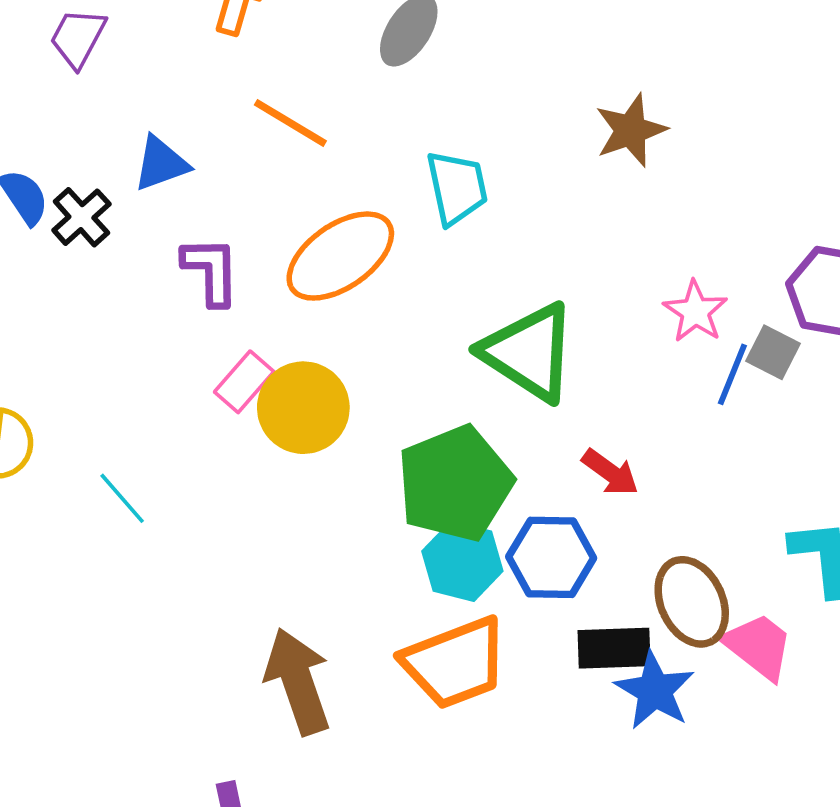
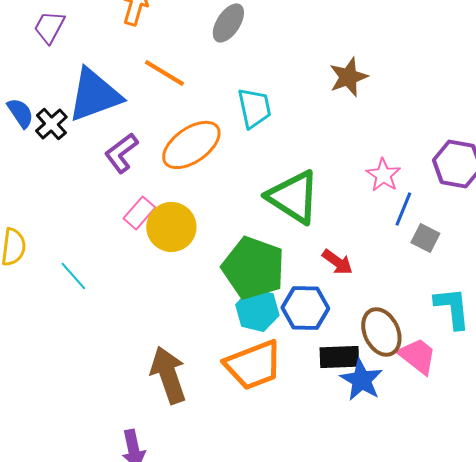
blue triangle: (161, 164) -> (94, 95), size x1.8
purple L-shape: (211, 271) -> (121, 153), turned -126
gray square: (773, 352) -> (425, 238), moved
green pentagon: (455, 483) -> (253, 268), turned -30

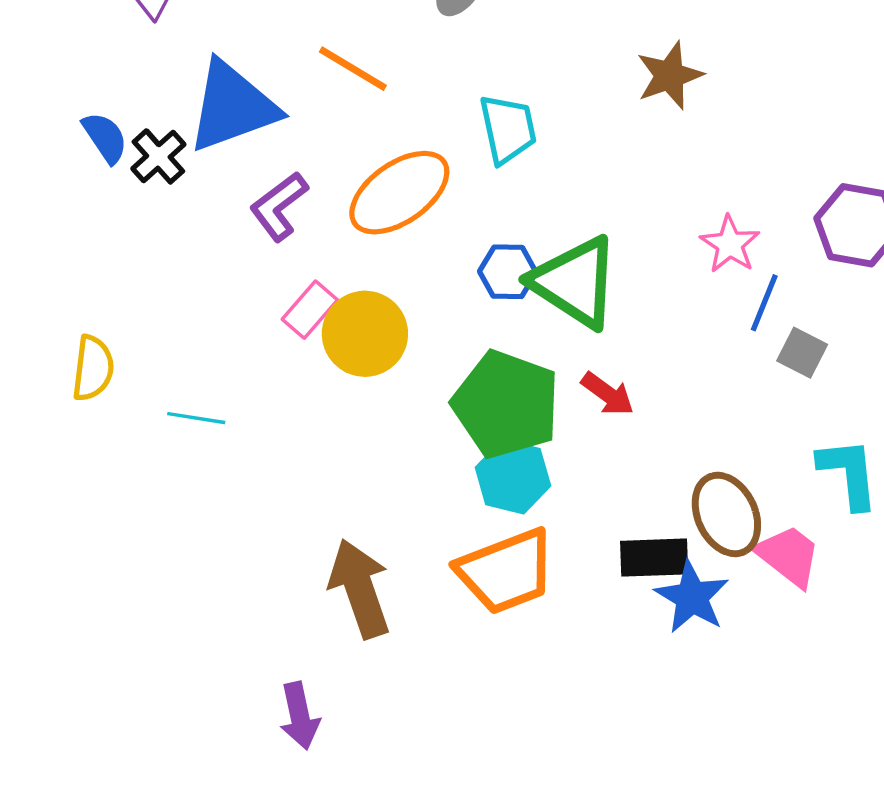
red arrow: (337, 262) -> (608, 394), moved
cyan line: (73, 276) -> (196, 418), turned -40
blue hexagon: (305, 308) -> (508, 272), moved, size x0.7

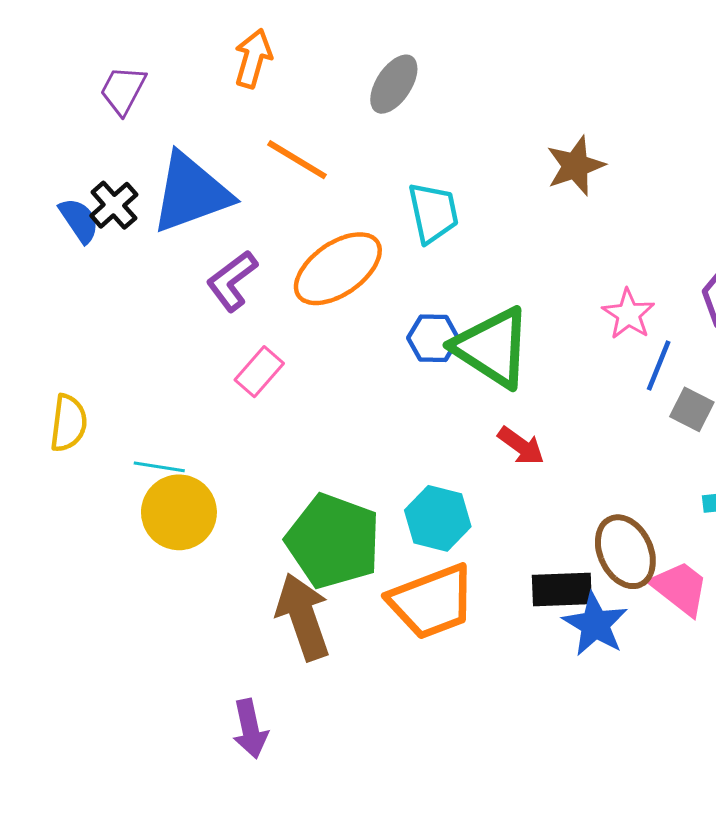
black cross: (158, 156) -> (114, 205), moved
yellow circle: (365, 334) -> (179, 512), moved
green pentagon: (506, 404) -> (333, 541), moved

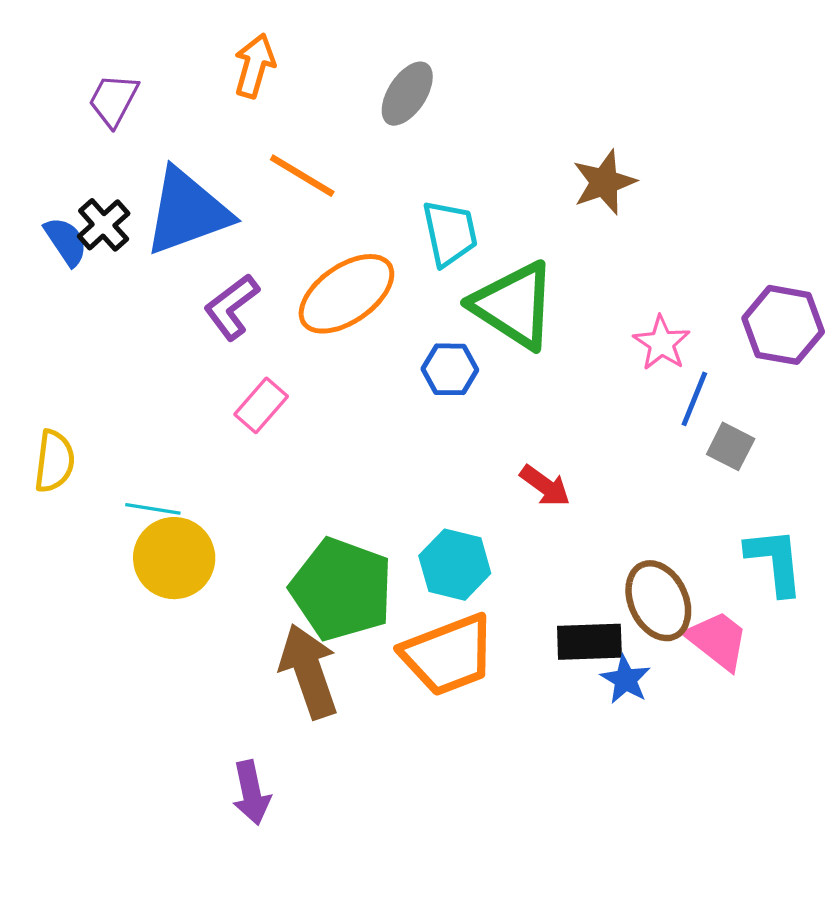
green triangle: (492, 347) -> (514, 305), moved
blue star: (595, 624) -> (626, 679), size x0.7

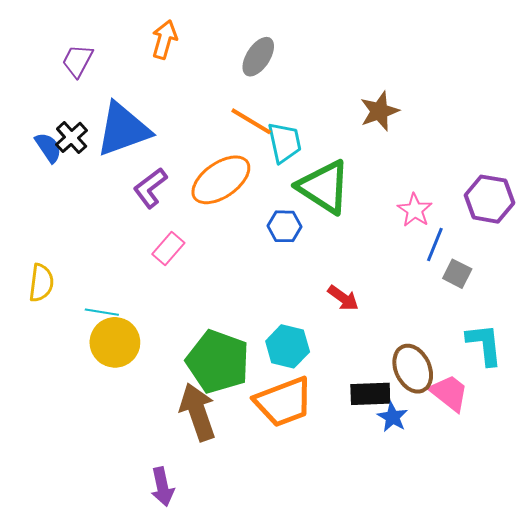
orange line: (302, 176) -> (251, 121), moved

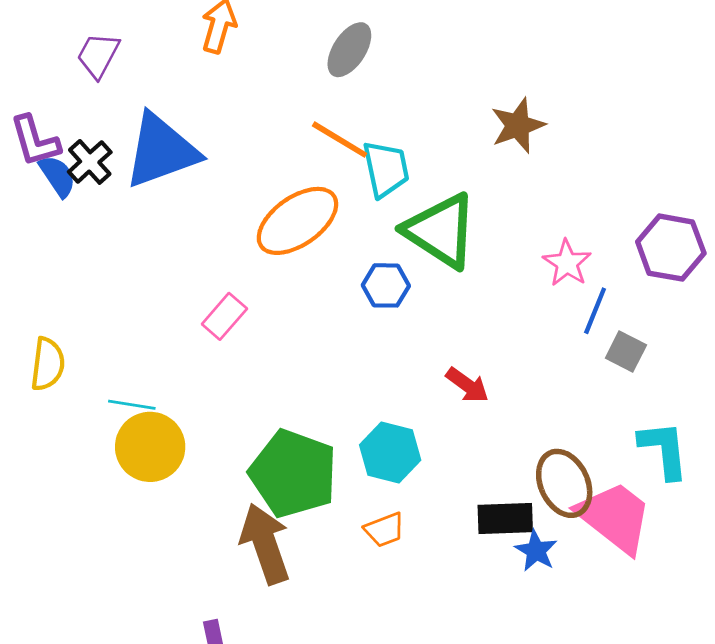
purple L-shape: (150, 188) -> (35, 141), moved, turned -69
pink trapezoid: (449, 393) -> (615, 517), size x1.4
orange trapezoid: (284, 402) -> (384, 530), size x0.5

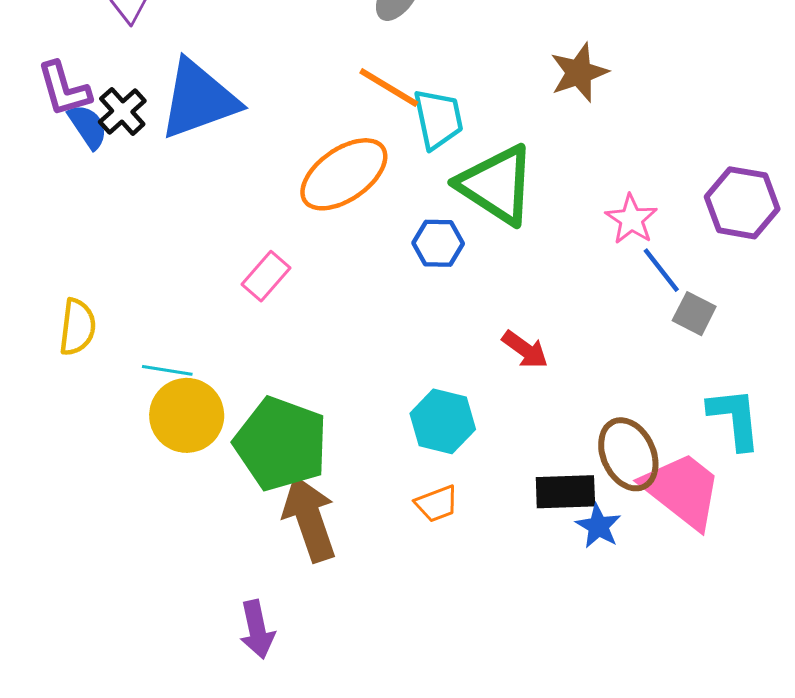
blue line: (595, 311) -> (661, 270), turned -60
green pentagon: (293, 474) -> (281, 444), moved

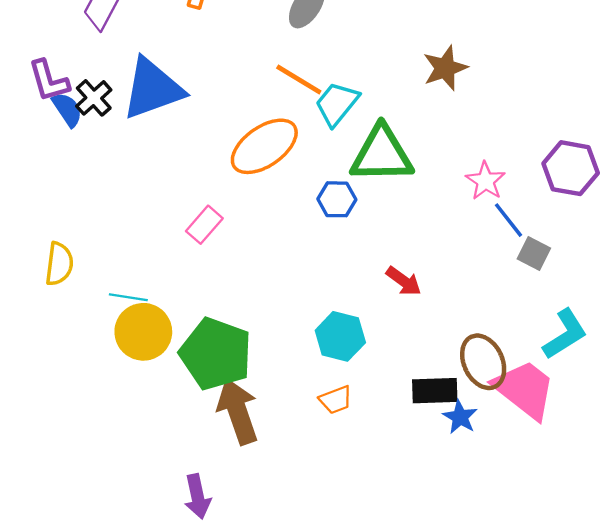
cyan trapezoid: (438, 119) -> (337, 104), turned -129
green triangle: (497, 185) -> (382, 154), turned -34
cyan L-shape: (735, 418) -> (565, 334), turned 64

